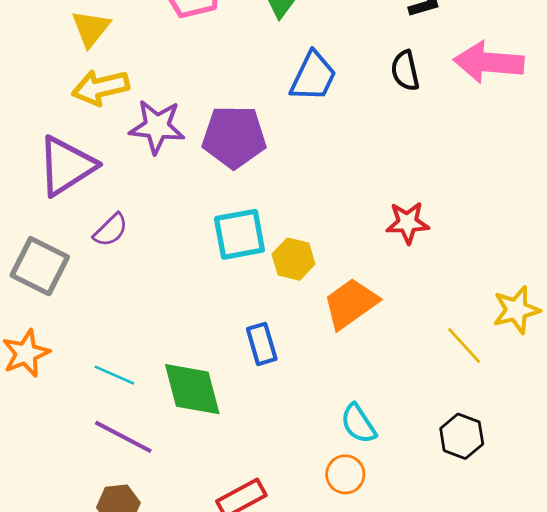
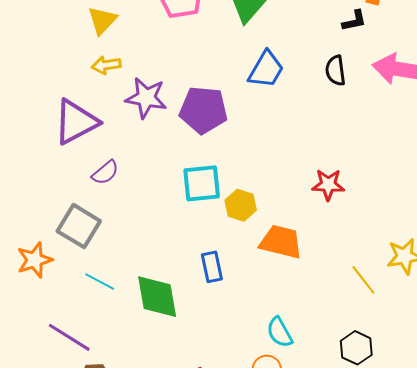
yellow arrow: (101, 87) -> (106, 65), size x0.7
gray square: (40, 266) -> (79, 226), moved
orange trapezoid: (351, 304) -> (281, 242), turned 45
purple line: (123, 437) -> (69, 337), moved

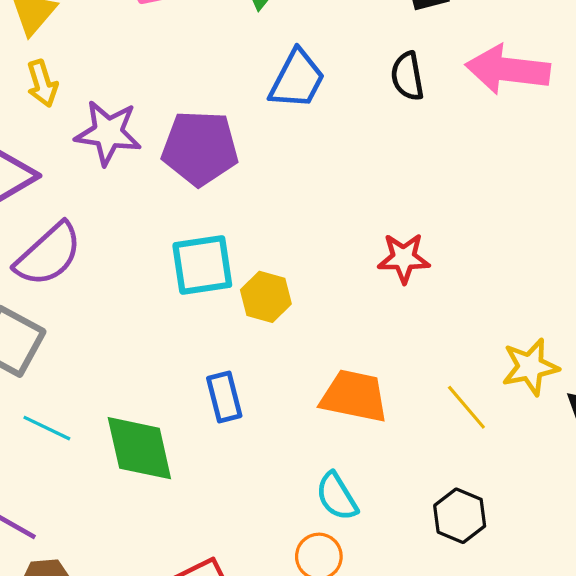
yellow arrow: (106, 65) -> (42, 83), turned -96
purple semicircle: (105, 173) -> (48, 254), size x1.6
orange trapezoid: (281, 242) -> (354, 396), moved

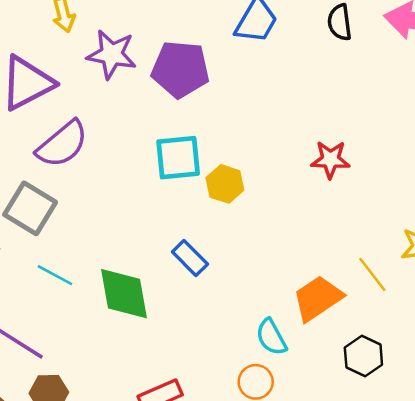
orange trapezoid: (354, 396) -> (318, 298), moved, turned -48
blue rectangle: (224, 397) -> (190, 258), turned -33

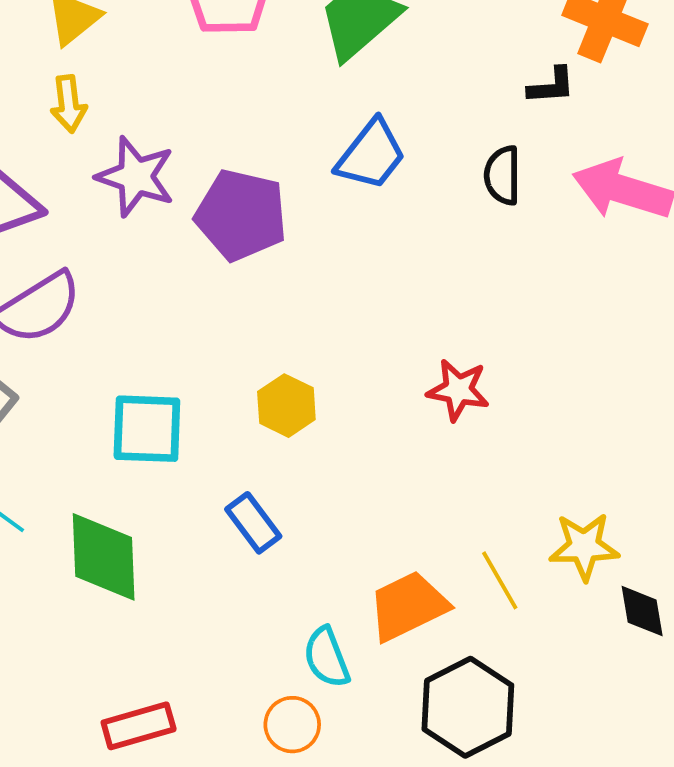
cyan square: (178, 158) -> (147, 429), moved
blue rectangle: (190, 258) -> (253, 523), moved
black hexagon: (363, 356) -> (468, 707), size x1.5

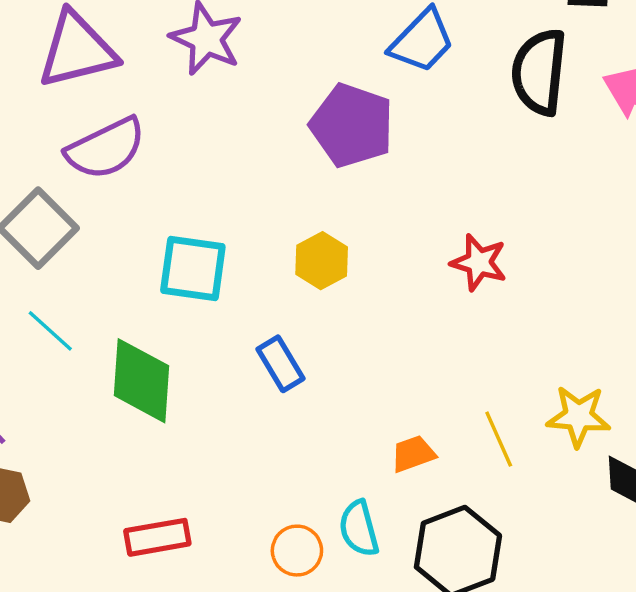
black semicircle: (502, 175) -> (539, 72), size x1.6
purple pentagon: (241, 215) -> (352, 125), moved
orange trapezoid: (408, 606) -> (413, 454), size x0.6
cyan semicircle: (327, 657) -> (359, 528), moved

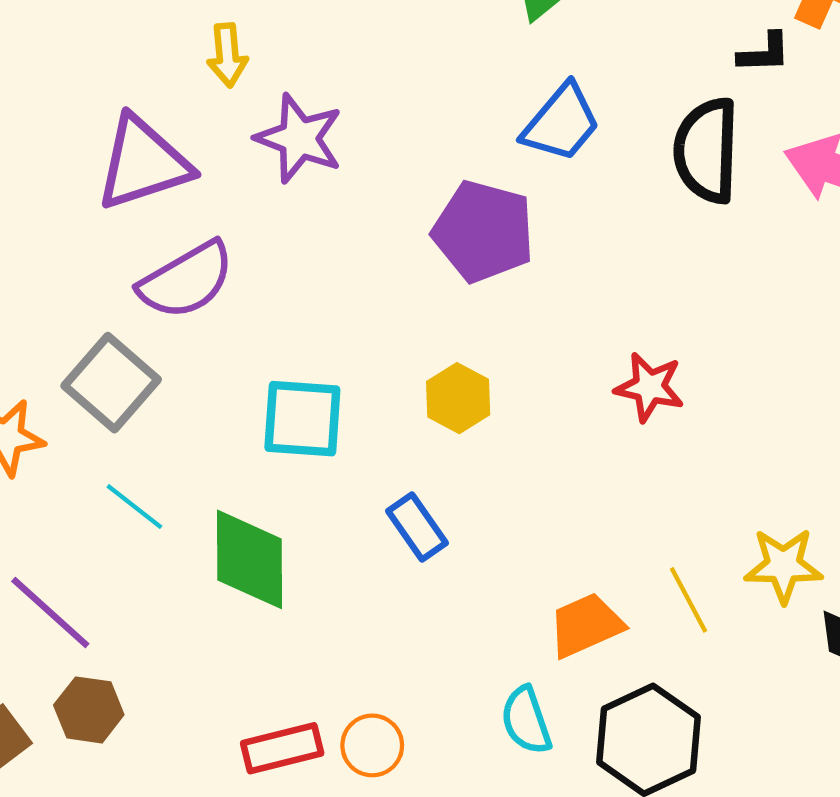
orange trapezoid: (413, 454) -> (586, 625), size x1.4
orange circle: (297, 551) -> (372, 745), moved

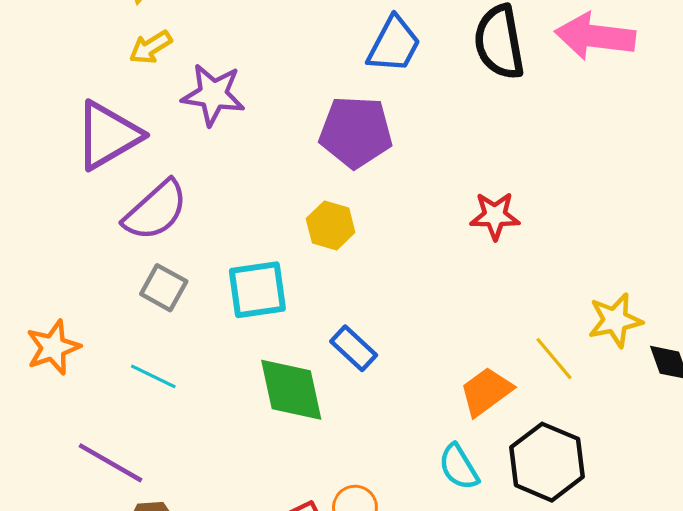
yellow arrow: (227, 55) -> (151, 47), turned 75
gray square: (111, 383) -> (164, 288), moved, size x0.7
yellow hexagon: (458, 398) -> (331, 225), moved
green diamond: (250, 559) -> (291, 390), moved

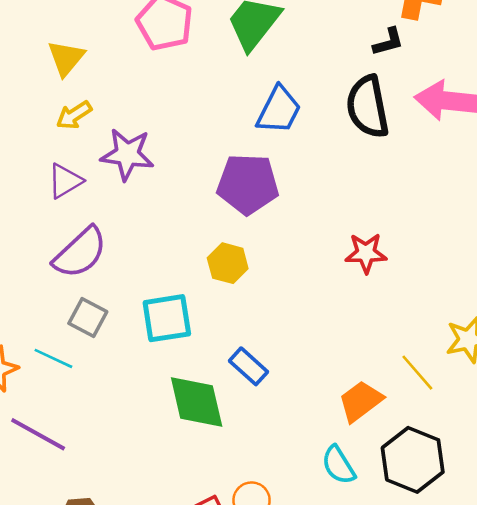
purple triangle: (108, 135) -> (65, 181), moved, size x0.6
cyan line: (153, 376) -> (53, 358), moved
purple line: (110, 463) -> (38, 434), moved

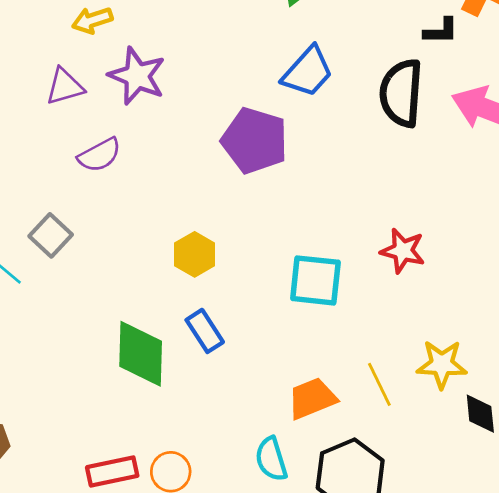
purple semicircle: (80, 253) -> (99, 155), moved, size x0.7
red star: (366, 253) -> (403, 251), moved
yellow hexagon: (228, 263) -> (195, 254), moved
cyan square: (167, 318) -> (315, 280), moved

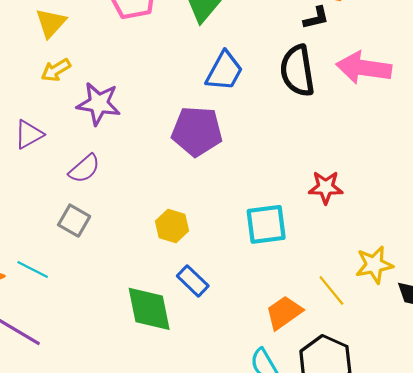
purple triangle: (65, 87) -> (29, 134), moved
gray square: (51, 235) -> (74, 221), moved

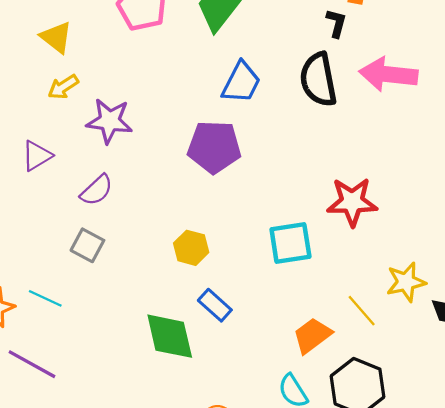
black L-shape: (316, 18) -> (336, 23), turned -60
yellow triangle: (51, 23) -> (56, 37), turned -32
red star: (326, 187) -> (352, 202), size x1.4

